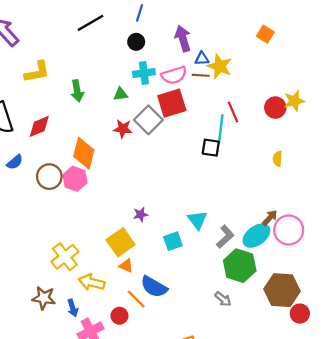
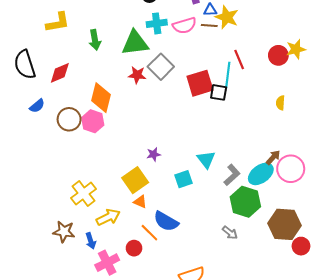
green triangle: (121, 94) -> (135, 43), size x2.0
red square: (172, 103) -> (200, 83), moved
yellow arrow: (92, 282) -> (108, 217), turned 140

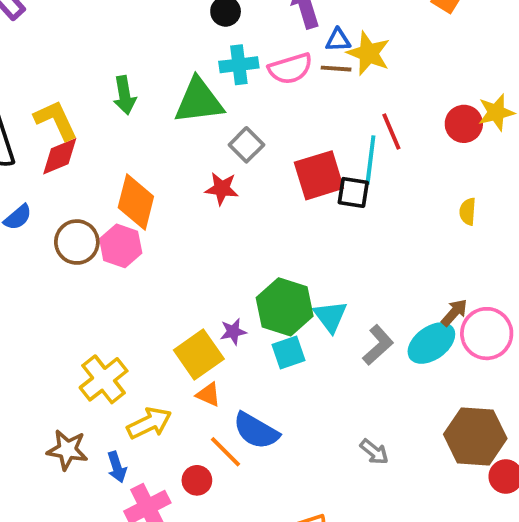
yellow L-shape: (58, 22) -> (56, 120), moved, turned -105
gray square: (161, 67) -> (246, 145), size x0.7
red star: (137, 75) -> (222, 189), moved
purple star: (154, 154) -> (233, 332), moved
green hexagon: (245, 202) -> (285, 307), moved

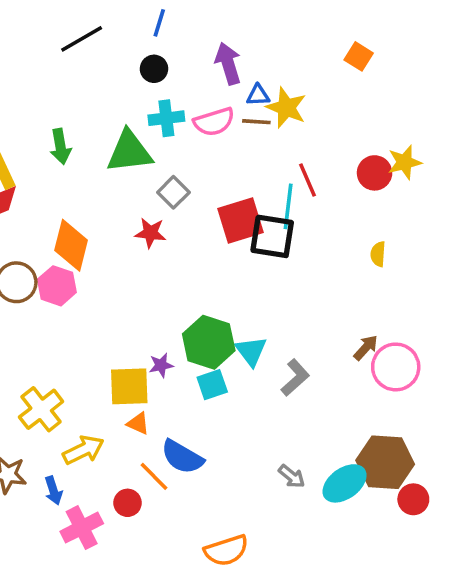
black square: (353, 192) -> (272, 236), size x1.5
cyan ellipse: (431, 343) -> (345, 483), moved
yellow square: (199, 355) -> (129, 386), turned 33

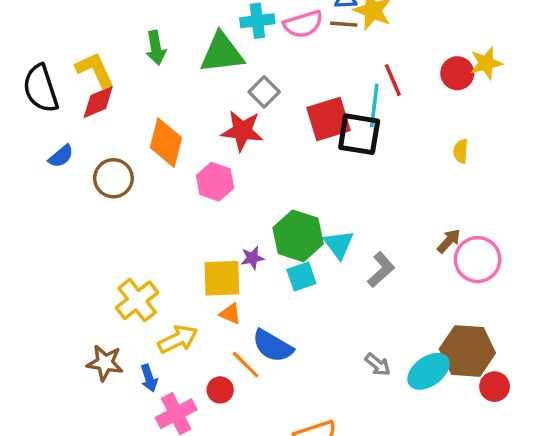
red star: (150, 233) -> (242, 131), size x1.4
pink hexagon: (57, 286) -> (215, 182), moved

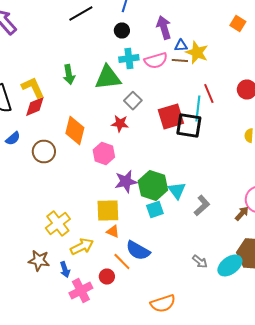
red star: (242, 131) -> (120, 124), size x0.7
brown arrow: (449, 241) -> (242, 214), moved
purple star: (252, 258) -> (126, 182), moved, size x1.6

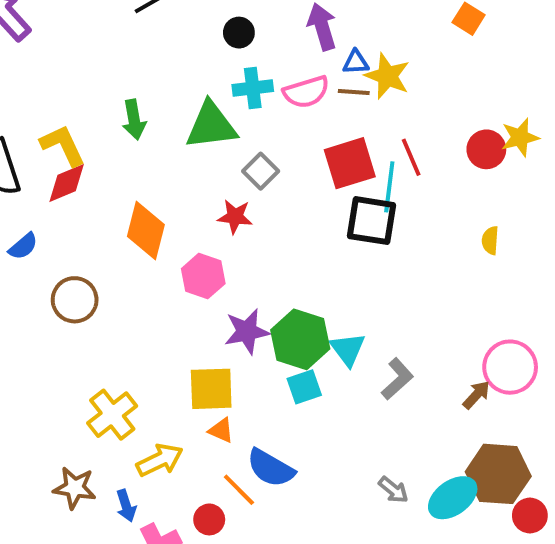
red square: (171, 116) -> (350, 163), moved
brown circle: (44, 152) -> (75, 300), moved

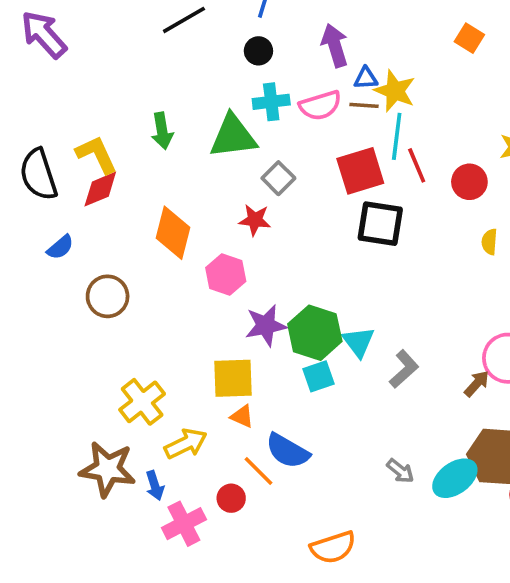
red circle: (486, 149) -> (469, 182), moved
cyan line: (389, 187) -> (397, 136), moved
brown star: (75, 488) -> (108, 469), size x1.4

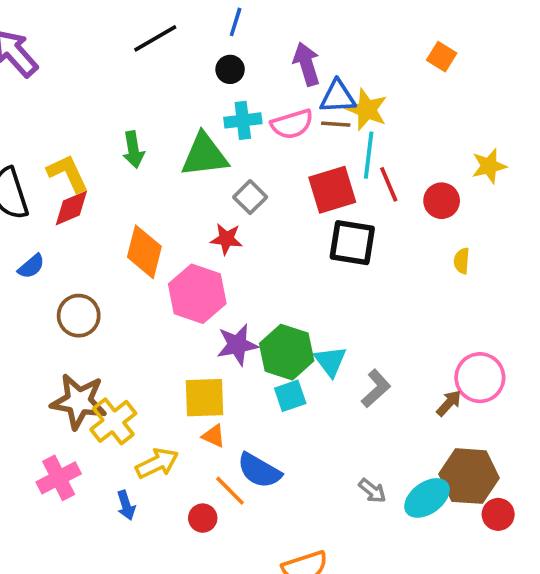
blue triangle: (366, 78) -> (338, 97), size x1.5
pink hexagon: (226, 275) -> (197, 294), size x1.4
brown star: (108, 469) -> (79, 401), moved
pink cross: (184, 524) -> (59, 478), moved

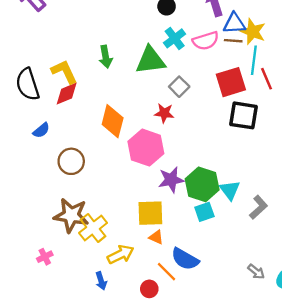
cyan cross: (243, 120) -> (175, 38), turned -30
pink cross: (59, 478) -> (45, 257), moved, size x0.6

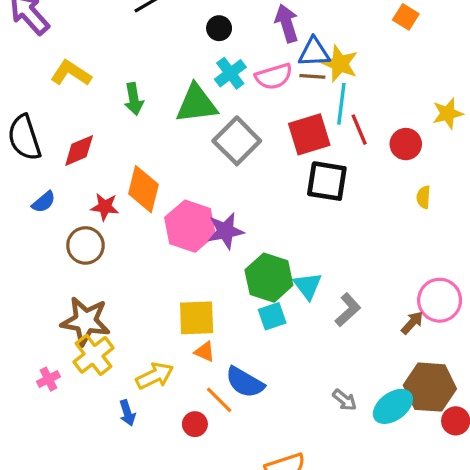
yellow L-shape: (64, 72) -> (71, 73), moved, turned -32
gray square: (179, 87) -> (237, 141), size x1.6
red star: (164, 113) -> (105, 207), moved
purple star: (171, 180) -> (226, 231), moved
yellow cross: (93, 228) -> (94, 355), moved

